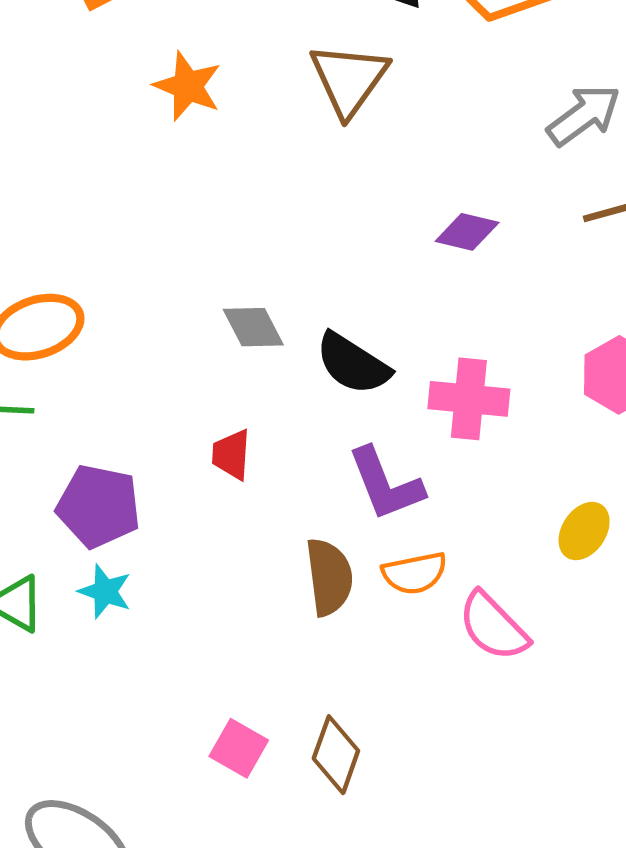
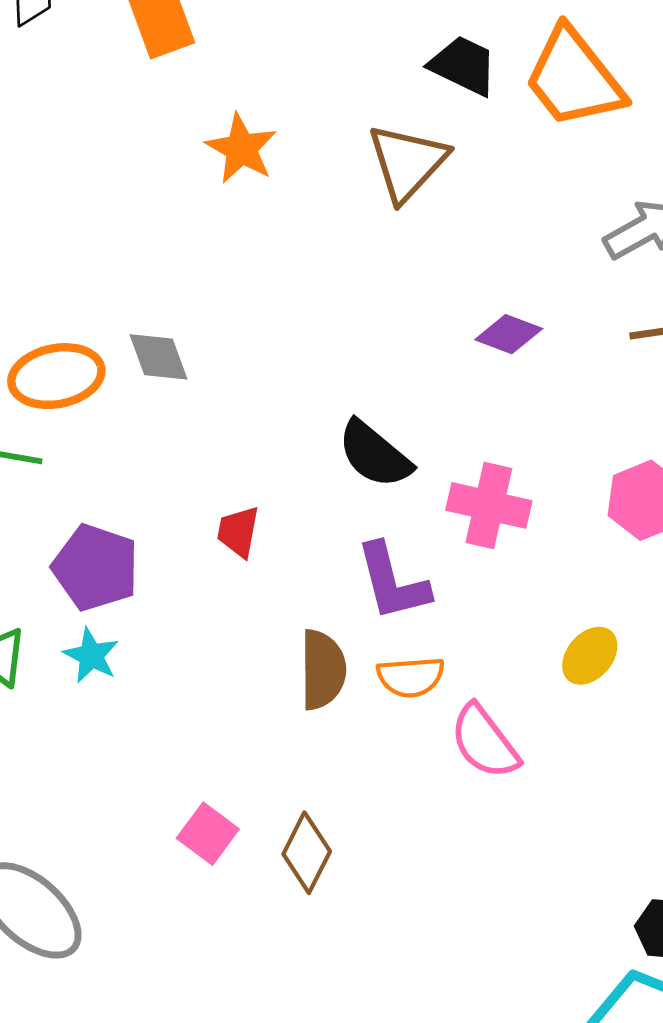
gray diamond: (253, 327) -> (159, 357), moved

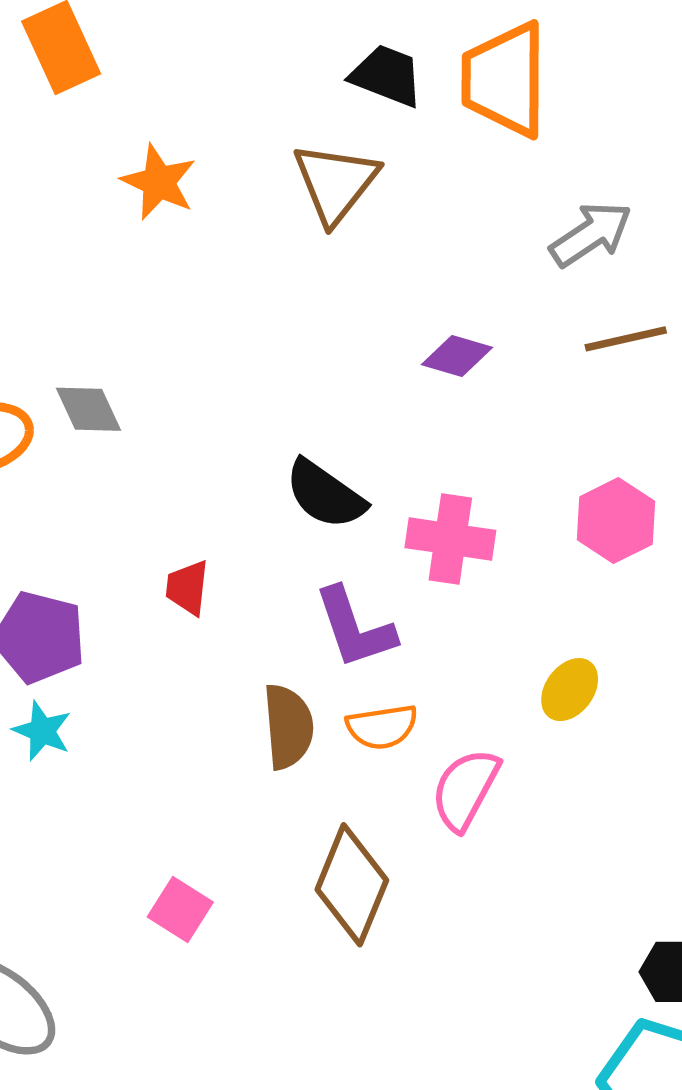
orange trapezoid: (574, 78) -> (505, 80), turned 43
pink semicircle: (484, 742) -> (465, 789), turned 70
brown diamond: (307, 853) -> (352, 885), moved, size x1.4

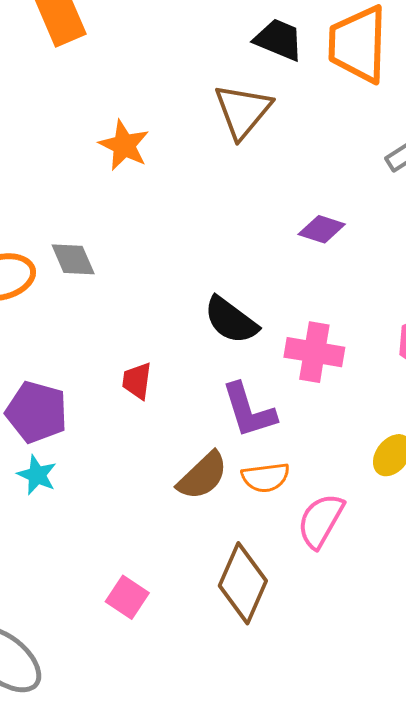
orange star: (159, 182) -> (124, 145), moved
brown semicircle: (288, 727) -> (203, 476), turned 50

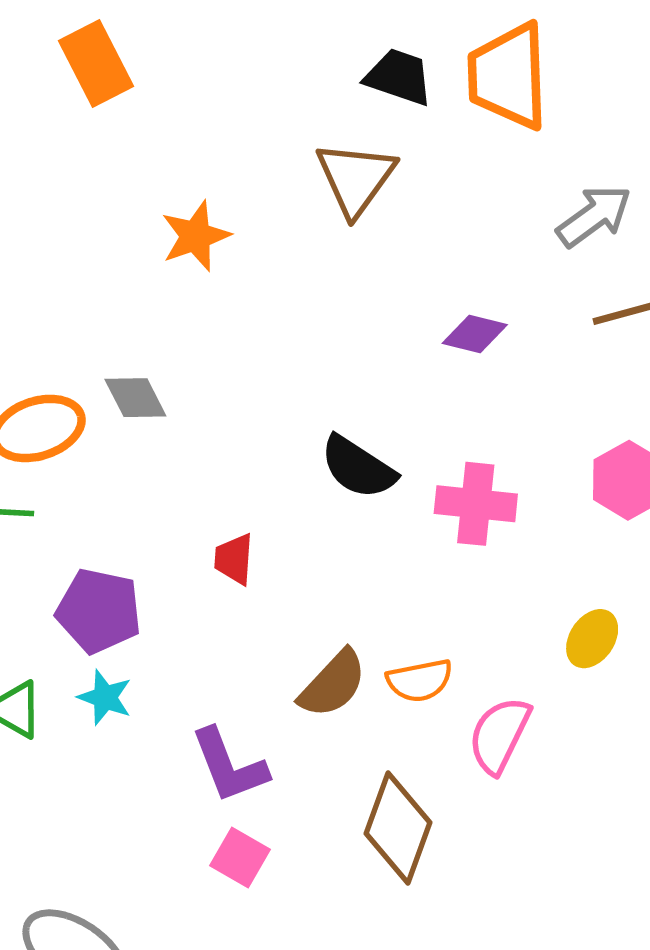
orange star: (124, 145) -> (195, 236), turned 30
purple L-shape: (249, 410) -> (229, 766), moved

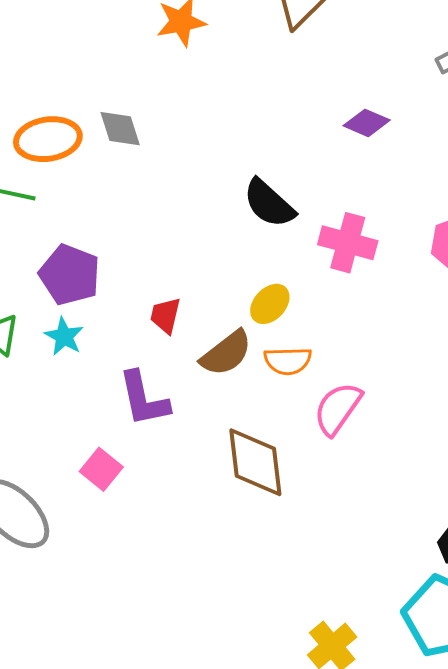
red trapezoid: (234, 559) -> (165, 315), moved
yellow ellipse: (592, 639) -> (270, 304), moved
brown diamond: (398, 828) -> (255, 462), turned -36
pink square: (240, 858) -> (101, 469), moved

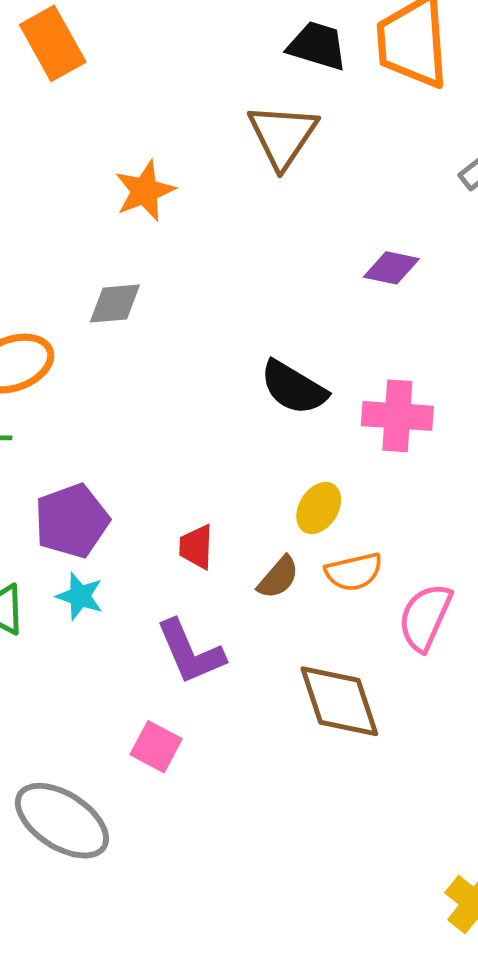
gray diamond: (120, 129) -> (115, 303), moved, turned -66
purple pentagon: (70, 275) -> (72, 521), turned -30
brown semicircle: (226, 353) -> (278, 577), size x0.7

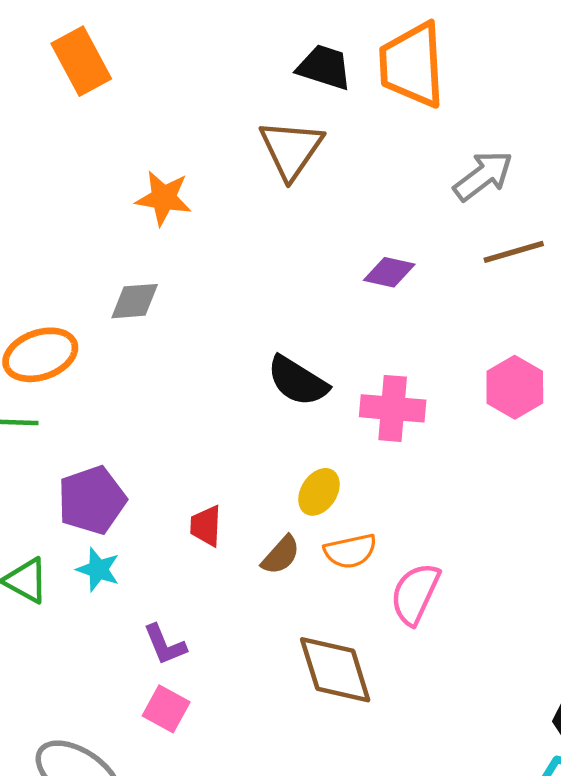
orange star: (145, 191) -> (164, 198), turned 30
purple L-shape: (190, 652) -> (165, 645), moved, size x0.7

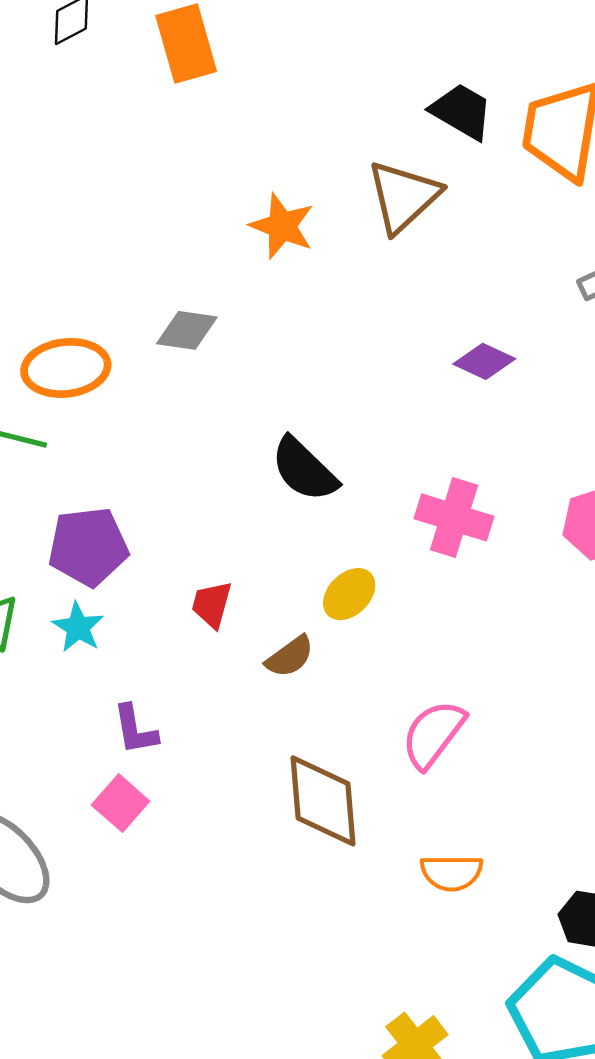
orange star: (164, 198) -> (282, 226), moved
black semicircle: (298, 381) -> (304, 469), moved
orange semicircle: (350, 551) -> (451, 873), moved

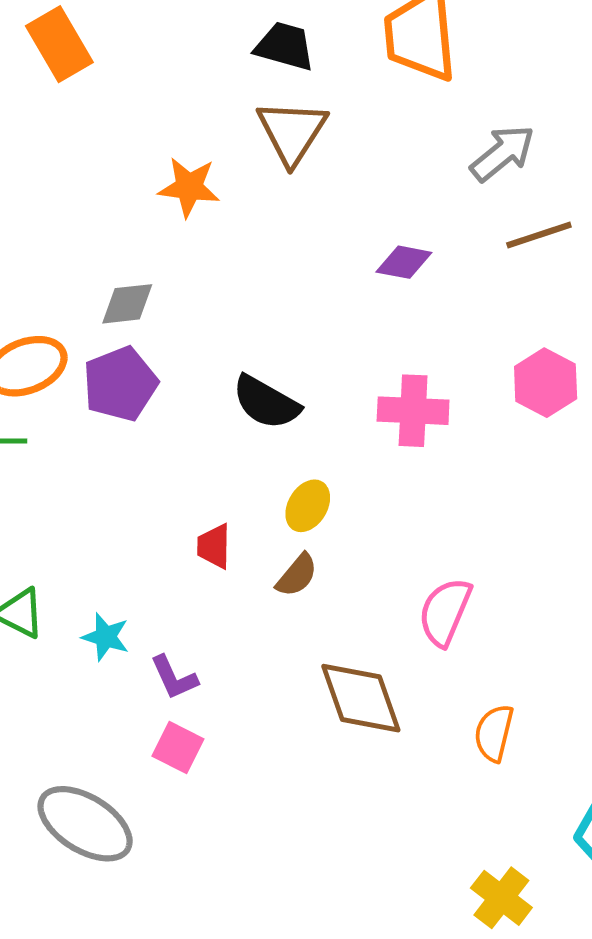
black trapezoid: (462, 111) -> (285, 46), moved
purple pentagon: (88, 547) -> (120, 384), moved
yellow ellipse: (349, 594) -> (308, 506), moved
cyan star: (78, 627) -> (106, 637), moved
orange semicircle: (451, 873) -> (494, 733), turned 118

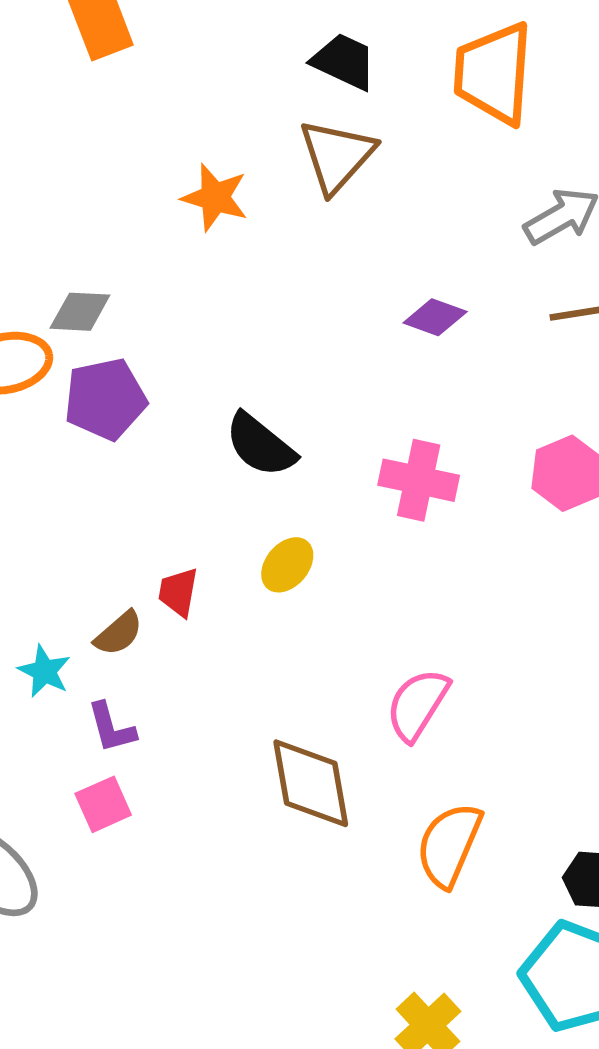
gray diamond: (127, 304) -> (80, 312), moved
brown semicircle: (297, 575) -> (119, 633), moved
orange semicircle: (494, 733) -> (449, 845), size x1.4
pink square: (178, 748) -> (103, 804), turned 30

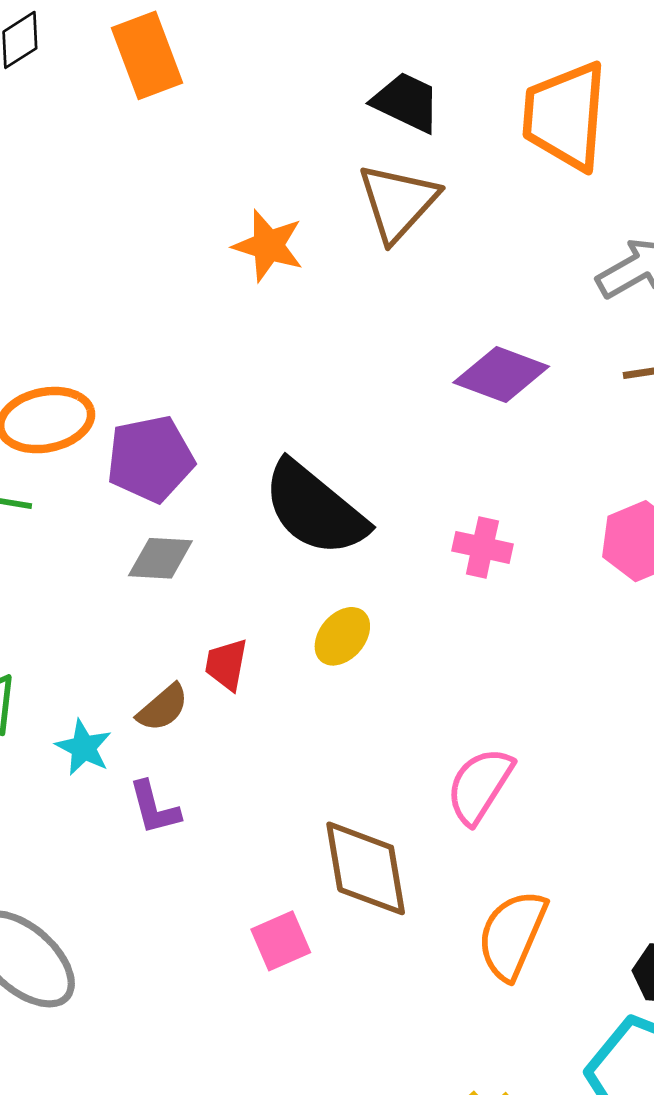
gray diamond: (80, 312) -> (160, 558), moved
purple diamond: (435, 317) -> (501, 375), size x1.4
black semicircle: (260, 445) -> (315, 509), size x1.4
pink cross: (419, 480) -> (482, 547), size x0.7
pink square: (103, 804) -> (281, 941), moved

